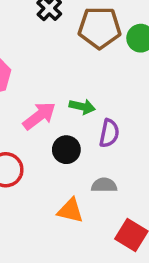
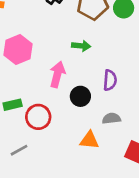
green arrow: (82, 107) -> (81, 46), moved
pink arrow: (39, 116) -> (57, 74), turned -30

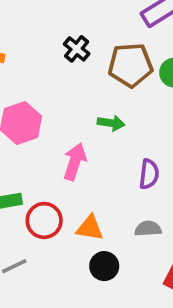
black circle: (80, 96) -> (104, 266), moved
orange triangle: (89, 140) -> (90, 228), moved

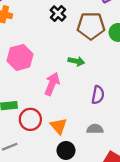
orange triangle: (90, 228) -> (59, 126), turned 36

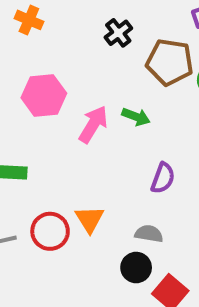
pink arrow: (52, 84) -> (93, 124), moved
red circle: (30, 119) -> (50, 231), moved
black circle: (66, 150) -> (136, 268), moved

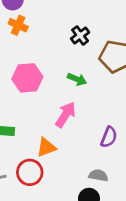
green arrow: (136, 117) -> (77, 79), moved
pink arrow: (93, 124) -> (66, 115), moved
orange triangle: (90, 219) -> (46, 147), moved, turned 40

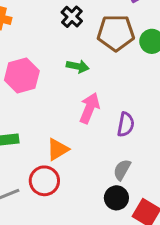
pink arrow: (66, 115) -> (89, 108), moved
gray semicircle: (98, 175) -> (122, 170), turned -60

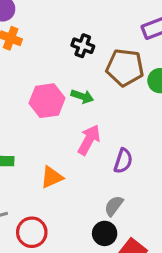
black cross: (72, 17) -> (83, 46), turned -30
pink hexagon: (22, 75) -> (47, 101), moved
red circle: (44, 181) -> (32, 232), moved

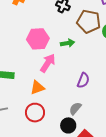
green arrow: (82, 96) -> (68, 43), moved, turned -32
pink arrow: (89, 140) -> (48, 63), moved
red circle: (32, 232) -> (35, 113), moved

